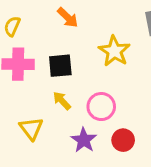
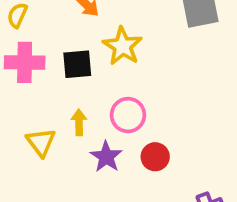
yellow star: (114, 51) -> (123, 46), moved
yellow arrow: (62, 101) -> (79, 122), moved, turned 42

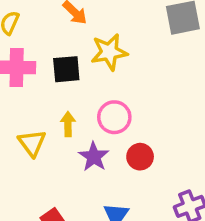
yellow star: (123, 46) -> (109, 52), turned 30

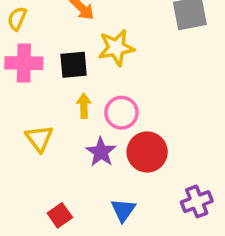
yellow arrow: (68, 124) -> (84, 106), moved
red circle: (140, 157) -> (147, 152), size x1.5

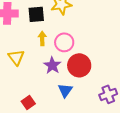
blue triangle: (123, 210) -> (65, 90), moved

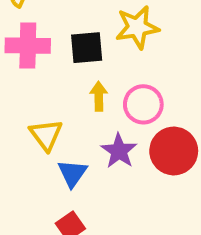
blue triangle: (65, 90) -> (72, 173), moved

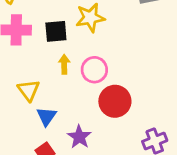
purple star: (119, 151) -> (79, 137), moved

